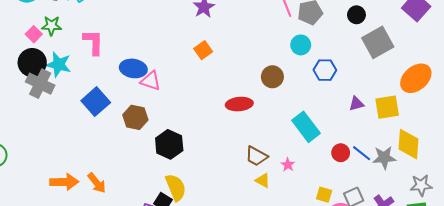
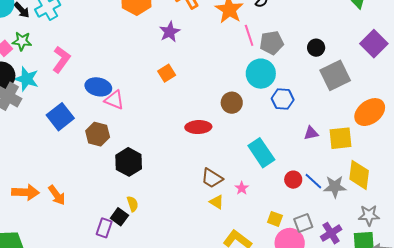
pink L-shape: (93, 42) -> (61, 59), turned 32
cyan circle: (301, 45) -> (261, 74), size x1.5
yellow semicircle: (176, 187) -> (133, 204), size x0.6

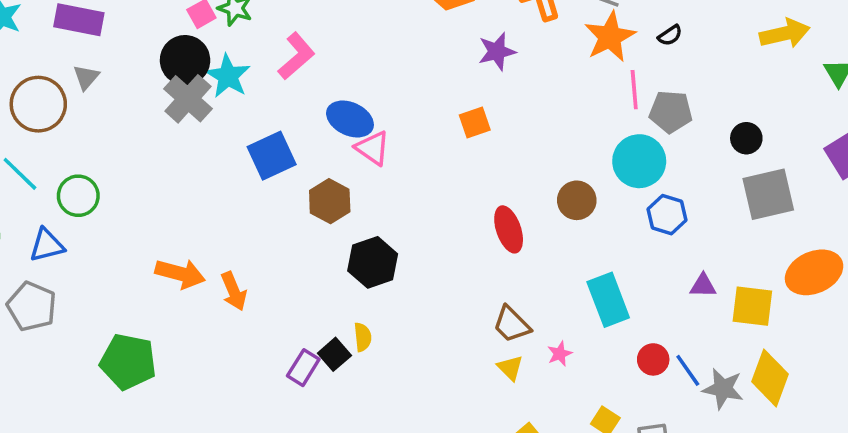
red ellipse: (198, 127) -> (509, 229), turned 60

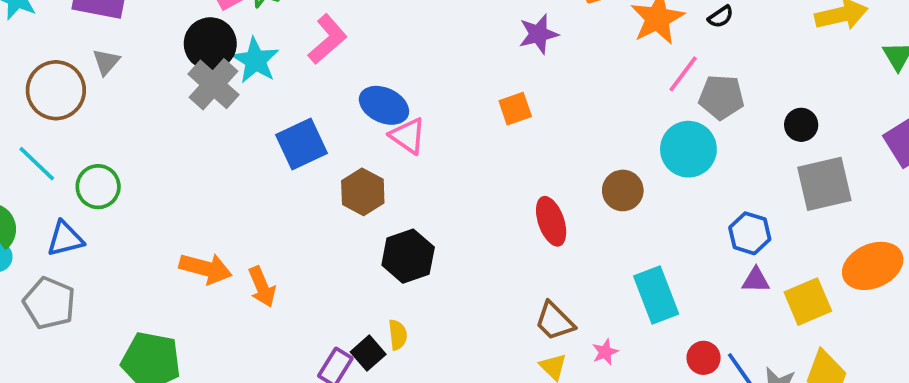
pink line: (634, 90) -> (683, 74), turned 42
blue hexagon: (667, 215) -> (750, 233), moved
yellow square: (752, 306) -> (808, 302), turned -30

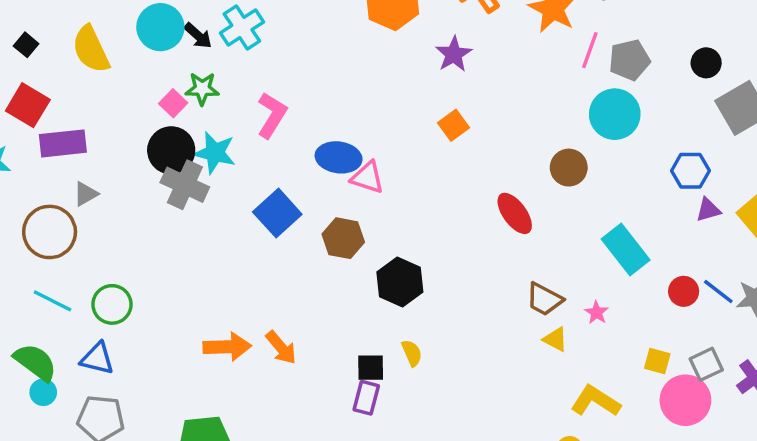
gray triangle: (106, 62) -> (86, 194), turned 36
blue triangle: (65, 239) -> (97, 359), turned 45
black square: (368, 353) -> (371, 368), moved, turned -32

